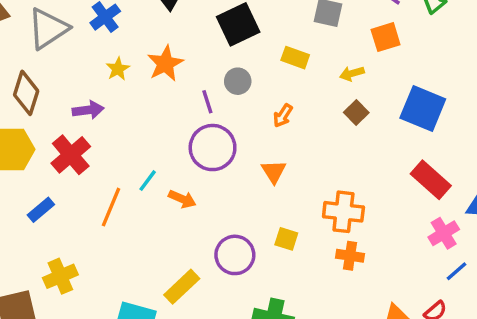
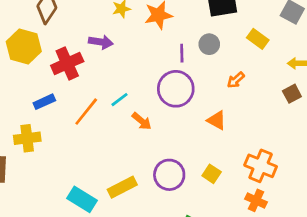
purple arrow: (88, 110) -> (101, 42), moved
orange triangle: (274, 172) -> (217, 120), turned -45
blue rectangle: (41, 210) -> (44, 102), moved
yellow cross: (60, 276) -> (27, 138), moved

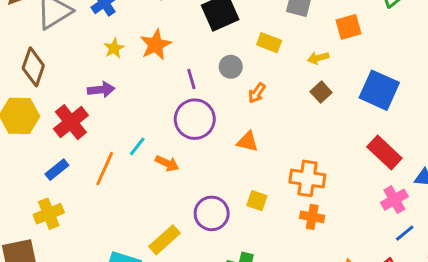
gray circle: (209, 44) -> (231, 67), moved

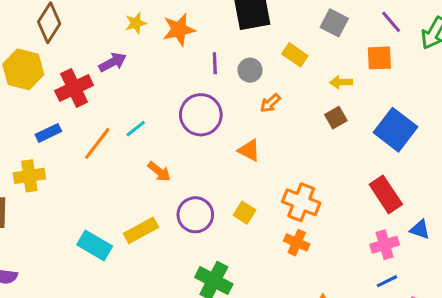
purple line: (191, 79) -> (215, 63), moved
purple arrow: (101, 90) -> (113, 62), turned -35
orange arrow: (167, 163) -> (159, 172), moved

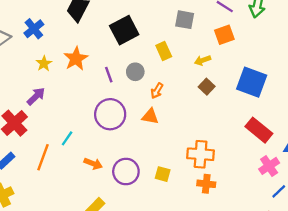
yellow rectangle: (295, 55) -> (164, 51), turned 48
orange triangle: (249, 150) -> (150, 116), moved
purple circle: (195, 215) -> (126, 171), moved

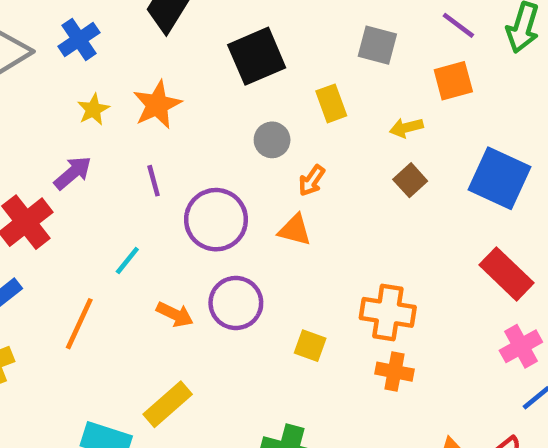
purple line: (109, 75) -> (154, 181), moved
orange line: (43, 157) -> (79, 324), moved
purple circle: (126, 171) -> (236, 303), moved

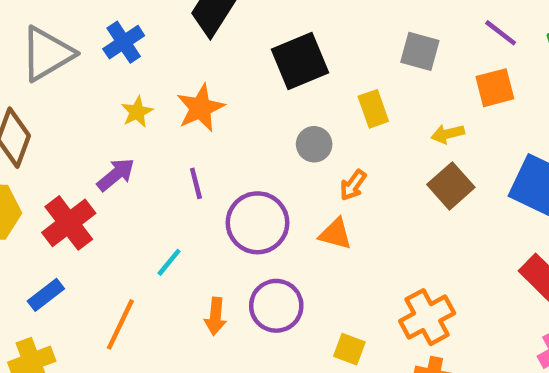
brown square: (410, 180) -> (451, 186), size x1.4
orange cross: (388, 312) -> (427, 317), turned -38
orange arrow: (175, 314) -> (215, 316), turned 69

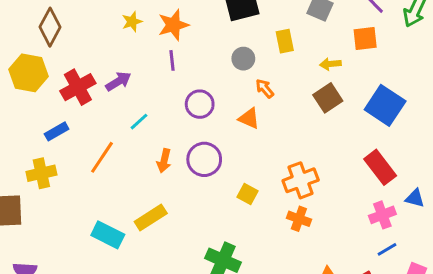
purple arrow: (116, 175) -> (118, 81), moved
purple line: (196, 183) -> (172, 60), moved
orange arrow: (353, 185) -> (265, 88), turned 96
purple circle: (257, 223) -> (200, 104), size x0.7

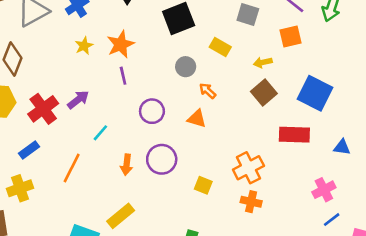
yellow rectangle: (285, 41) -> (220, 47), turned -42
red rectangle: (380, 167) -> (294, 135), moved, turned -44
blue triangle: (415, 198) -> (342, 147), moved

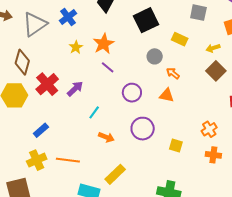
purple line: (123, 76) -> (108, 67), turned -32
red cross: (43, 109) -> (47, 84), moved
orange arrow: (127, 165) -> (106, 137), moved, turned -70
orange line: (72, 168) -> (68, 160), moved, turned 75
orange cross: (248, 168) -> (209, 129), size x0.7

